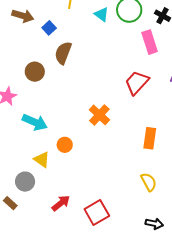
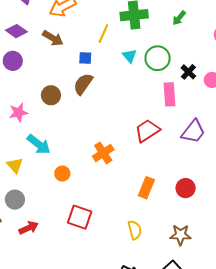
blue square: (49, 28) -> (85, 58), moved, turned 32
yellow triangle: (42, 160) -> (15, 165), moved
red arrow: (61, 203) -> (29, 228), moved
red square: (97, 213) -> (80, 217), moved, turned 35

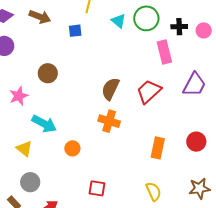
black cross: (188, 72) -> (179, 27), turned -35
brown semicircle: (83, 84) -> (110, 89), moved
orange cross: (103, 153) -> (109, 121), turned -30
red square: (80, 217) -> (97, 188), size x0.7

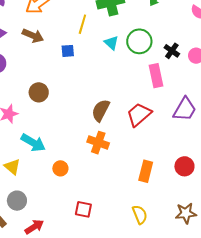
black cross: (179, 27) -> (172, 51), turned 35

